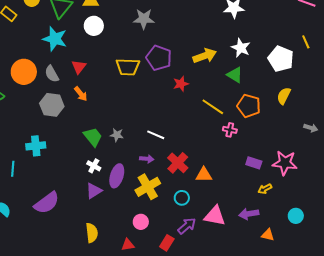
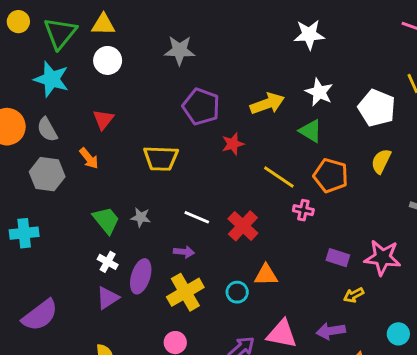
red triangle: (79, 67) -> (103, 119), moved
yellow trapezoid: (128, 67) -> (161, 158), moved
red cross: (178, 163) -> (243, 226), moved
cyan circle: (182, 198) -> (237, 292), moved

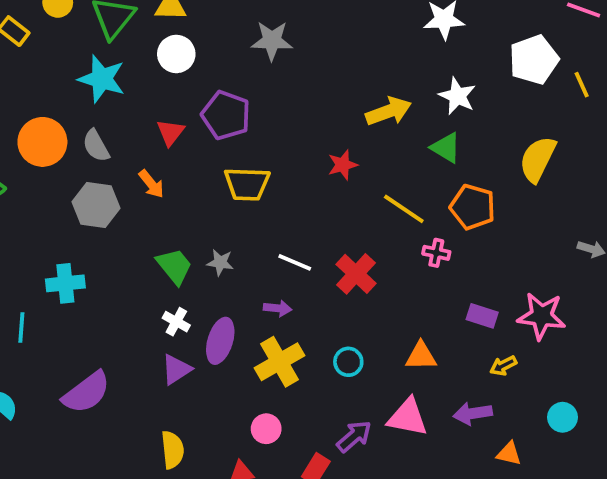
purple pentagon: (201, 107) -> (226, 115), moved
white pentagon: (377, 108) -> (534, 60), moved, turned 30
yellow semicircle: (381, 161) -> (538, 159), moved, size x1.4
orange triangle: (266, 275) -> (421, 356), moved

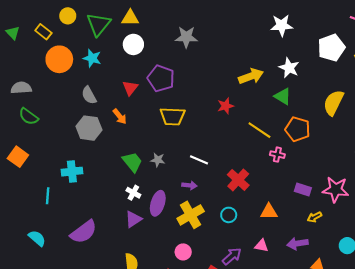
cyan star: (102, 79) -> (92, 58), size x0.7
orange circle: (42, 142) -> (59, 59), moved
red cross: (356, 274) -> (238, 180), moved
pink triangle: (408, 417) -> (261, 246), size x0.6

